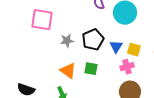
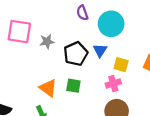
gray star: (67, 41) -> (47, 41), moved
blue triangle: (116, 47) -> (100, 50), moved

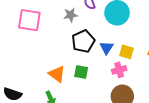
gray star: (47, 41) -> (71, 15), moved
blue triangle: (100, 50) -> (106, 48), moved

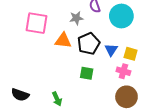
pink cross: (119, 70) -> (123, 71), turned 32
orange triangle: (57, 74) -> (63, 41), moved, turned -30

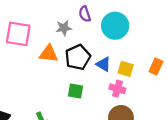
blue triangle: (111, 50) -> (103, 64), turned -32

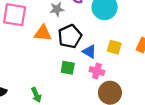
blue triangle: (103, 64) -> (89, 52), moved
pink cross: (117, 89) -> (97, 71), moved

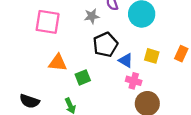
orange triangle: (43, 33) -> (58, 63), moved
green square: (68, 68) -> (83, 77), moved, turned -32

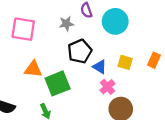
green square: (83, 77) -> (58, 83), size x1.6
pink cross: (134, 81) -> (107, 87), turned 32

